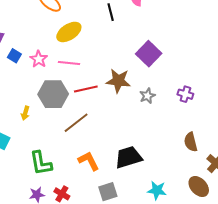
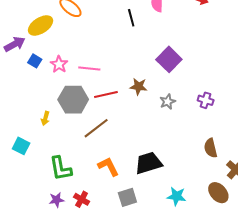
yellow ellipse: (69, 32) -> (41, 25), moved
brown star: (118, 81) -> (139, 86), size x0.7

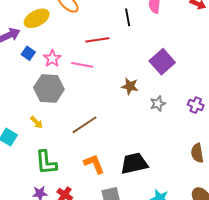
red line: (106, 95) -> (97, 40), moved
gray hexagon: (73, 100) -> (49, 88), moved
yellow arrow: (45, 118) -> (37, 122), moved, turned -64

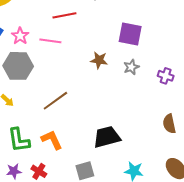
purple square: (162, 62) -> (130, 34), turned -35
gray star: (158, 104) -> (131, 67), moved
orange L-shape: (94, 164) -> (52, 140), moved

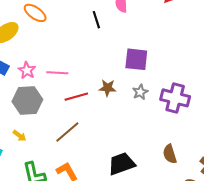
red line: (64, 15) -> (76, 97), moved
purple cross: (166, 76) -> (175, 98), size x1.8
brown semicircle: (169, 124) -> (170, 154), moved

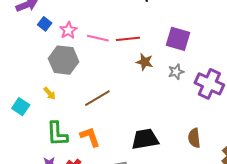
red line: (76, 97) -> (128, 39), moved

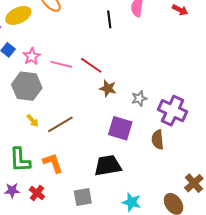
red line: (128, 39) -> (91, 65), turned 40
purple square: (178, 39) -> (120, 128), moved
yellow arrow: (50, 93) -> (33, 121), moved
brown semicircle: (194, 138) -> (158, 140), moved

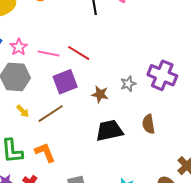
brown star: (108, 88) -> (100, 94), moved
purple cross: (173, 111) -> (162, 75), moved
purple square: (120, 128) -> (65, 82), moved, turned -35
black trapezoid: (108, 166) -> (109, 130), moved

